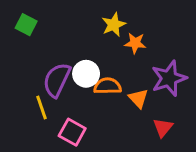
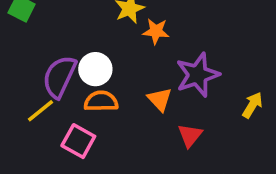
orange semicircle: (108, 86) -> (101, 101), moved
yellow line: (41, 108) -> (41, 111), turned 70

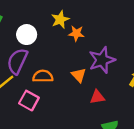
white circle: (95, 69) -> (27, 35), moved
red triangle: (190, 135) -> (97, 97), turned 42

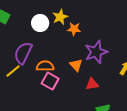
white circle: (27, 35) -> (40, 23), moved
pink square: (29, 101) -> (50, 81), moved

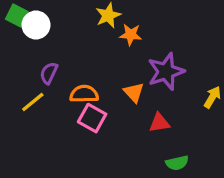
white circle: (40, 23) -> (36, 25), moved
purple semicircle: (23, 53) -> (49, 73), size x0.6

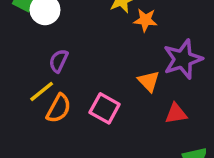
orange semicircle: (84, 94) -> (59, 108), moved, turned 120

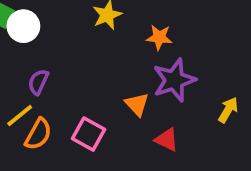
orange star: (145, 20) -> (159, 37), moved
red triangle: (176, 114) -> (167, 140), turned 35

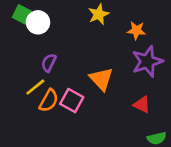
orange triangle: (137, 104) -> (101, 79), moved, size x1.4
pink square: (89, 134) -> (72, 101), moved

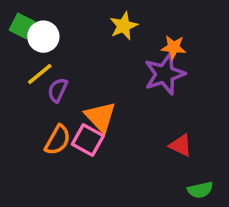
purple star: (147, 61) -> (165, 74), moved
orange triangle: (101, 79) -> (100, 117), moved
yellow line: (35, 87) -> (40, 74), moved

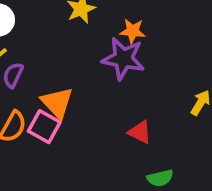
purple star: (165, 74) -> (123, 59), turned 30

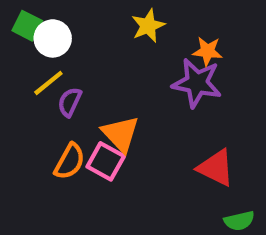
red triangle: (140, 132) -> (216, 168), size x1.4

